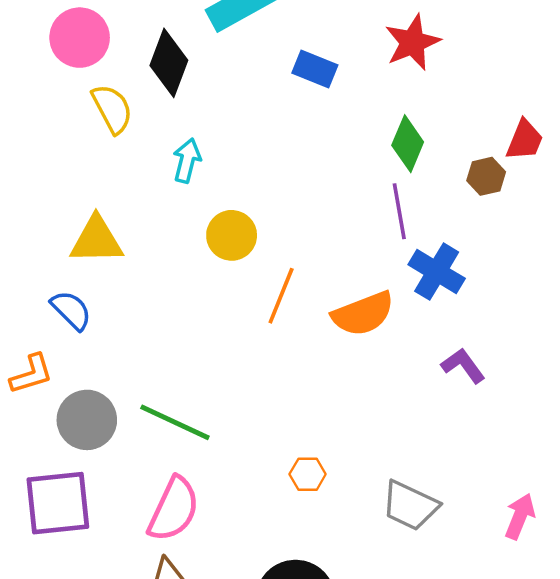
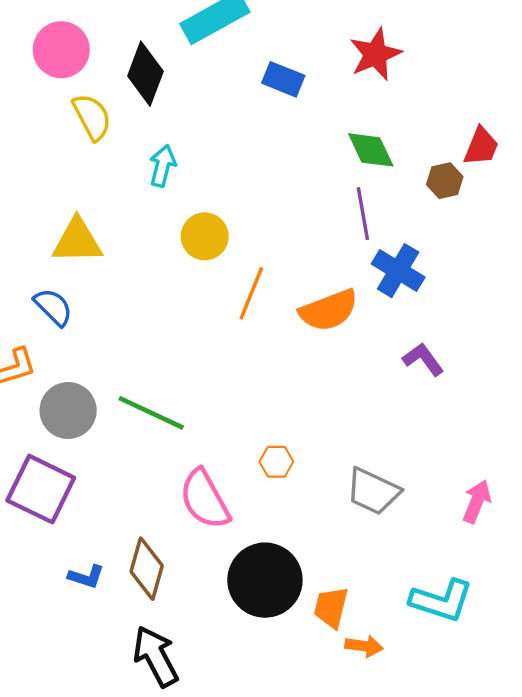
green diamond: (408, 144) -> (371, 150), turned -48
purple square: (58, 503) -> (41, 489), turned 32
pink semicircle: (174, 509) -> (205, 499), moved, turned 126

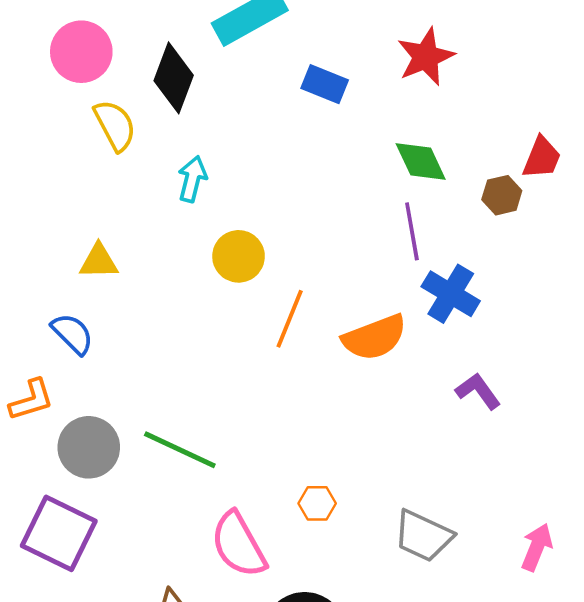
yellow triangle: (77, 241) -> (99, 261), size x0.7

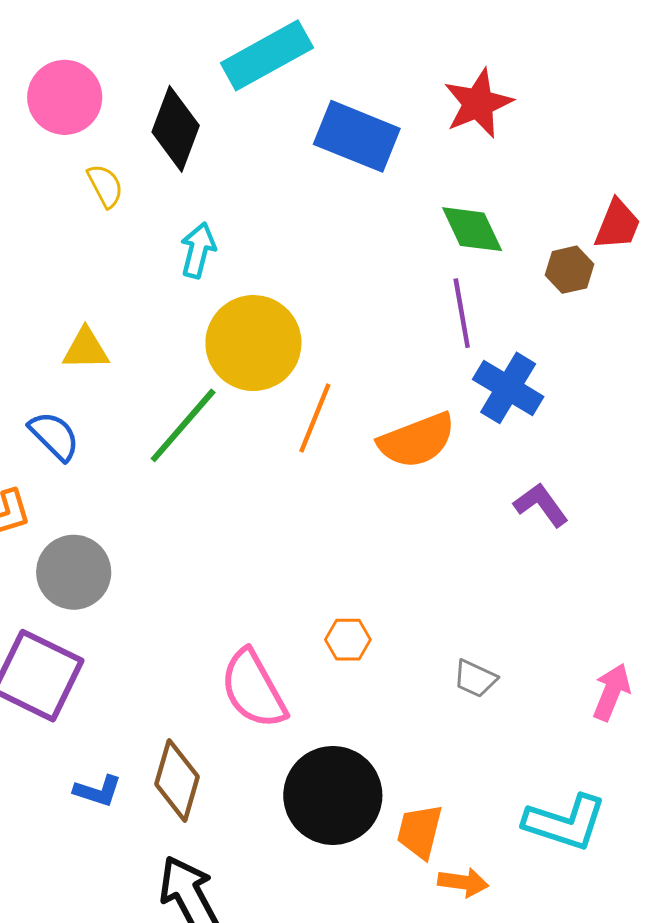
blue rectangle: (325, 84) -> (357, 136), size x1.5
yellow semicircle: (115, 125) -> (105, 186), size x0.7
yellow circle: (239, 256) -> (253, 343), size x1.5
green line: (180, 450) -> (183, 425), moved, turned -74
gray trapezoid: (423, 536) -> (475, 679), size x0.6

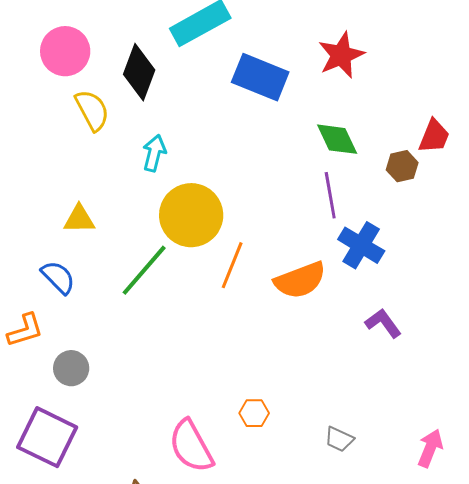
yellow semicircle: (105, 186) -> (92, 110), size x1.4
gray circle: (74, 572) -> (71, 368), size x0.7

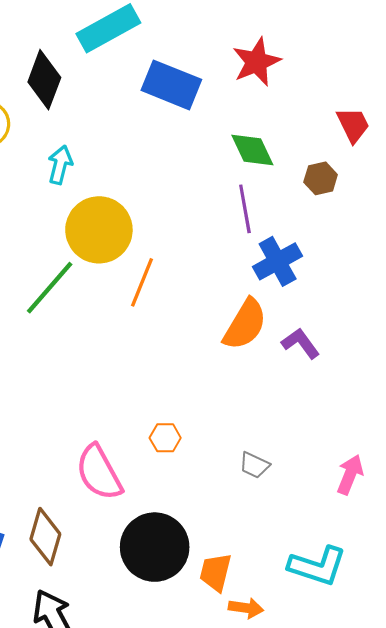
red trapezoid: (434, 136) -> (353, 125), moved, turned -48
blue cross: (361, 245) -> (278, 261), turned 30
orange semicircle: (300, 280) -> (245, 324), moved, turned -38

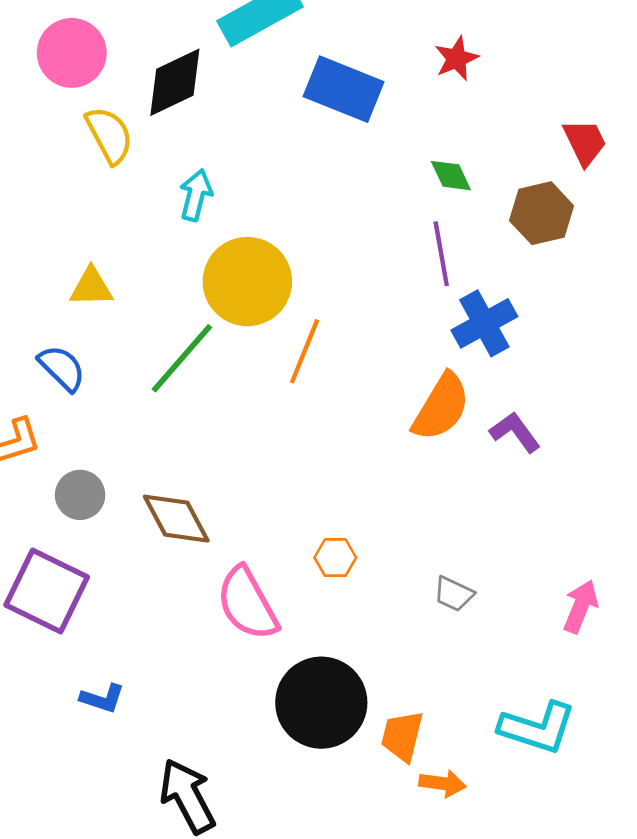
red star: (257, 62) -> (457, 58), size x0.7
black diamond: (44, 80) -> (175, 82), turned 44
green diamond: (252, 150) -> (451, 176), size x0.7
brown hexagon: (321, 178) -> (542, 213), size x1.4
brown diamond: (45, 537) -> (176, 519), moved, turned -44

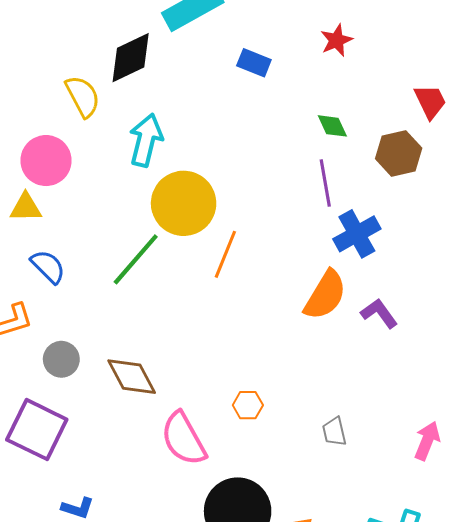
pink circle: (72, 53) -> (46, 161), moved
blue rectangle: (344, 89) -> (254, 63), size x0.6
cyan arrow: (196, 195) -> (146, 140), size x1.4
yellow triangle: (91, 287) -> (26, 207), moved
gray trapezoid: (454, 594) -> (334, 432), turned 52

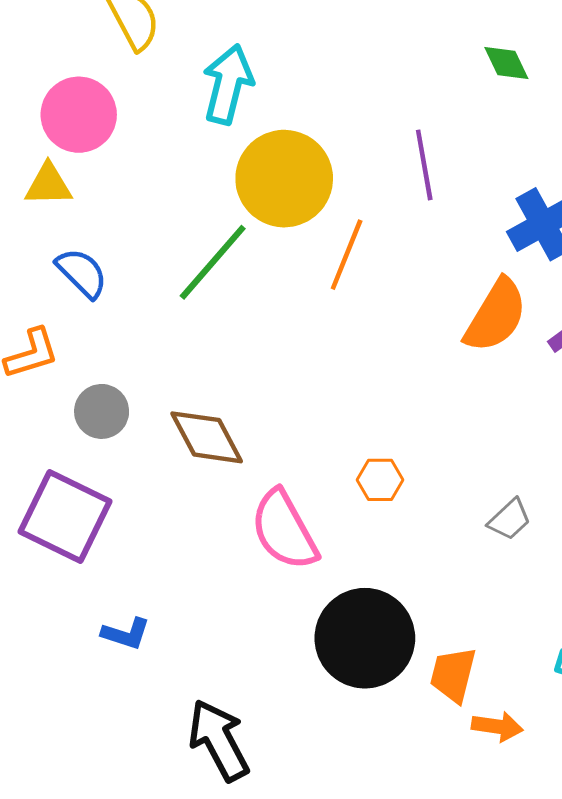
purple line: (325, 183) -> (424, 165), moved
gray trapezoid: (334, 432) -> (509, 519), turned -120

